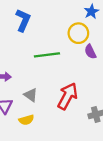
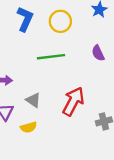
yellow circle: (78, 33) -> (60, 21), moved

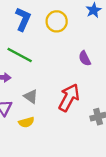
purple semicircle: (98, 53) -> (85, 58), moved
green line: (51, 57) -> (20, 55), moved, turned 35

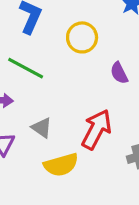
yellow circle: (57, 21) -> (82, 37), moved
yellow semicircle: (26, 122) -> (61, 165), moved, size x1.5

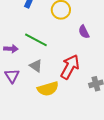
green line: (26, 68) -> (36, 40), moved

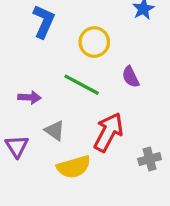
green line: (36, 40) -> (82, 85), moved
purple arrow: (11, 49) -> (29, 97), moved

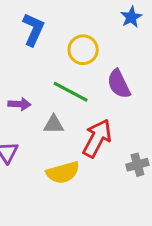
purple semicircle: (131, 77) -> (119, 84), size x1.4
gray triangle: (55, 131) -> (54, 124), moved, turned -35

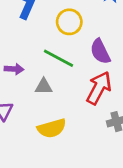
red arrow: (97, 138) -> (99, 88), moved

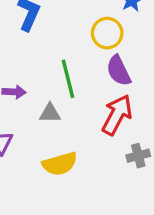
yellow circle: (69, 22) -> (107, 33), moved
green line: (58, 58) -> (68, 79), turned 48

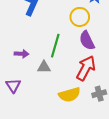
green line: (68, 79) -> (55, 46), turned 30
yellow semicircle: (60, 164) -> (70, 95), moved

